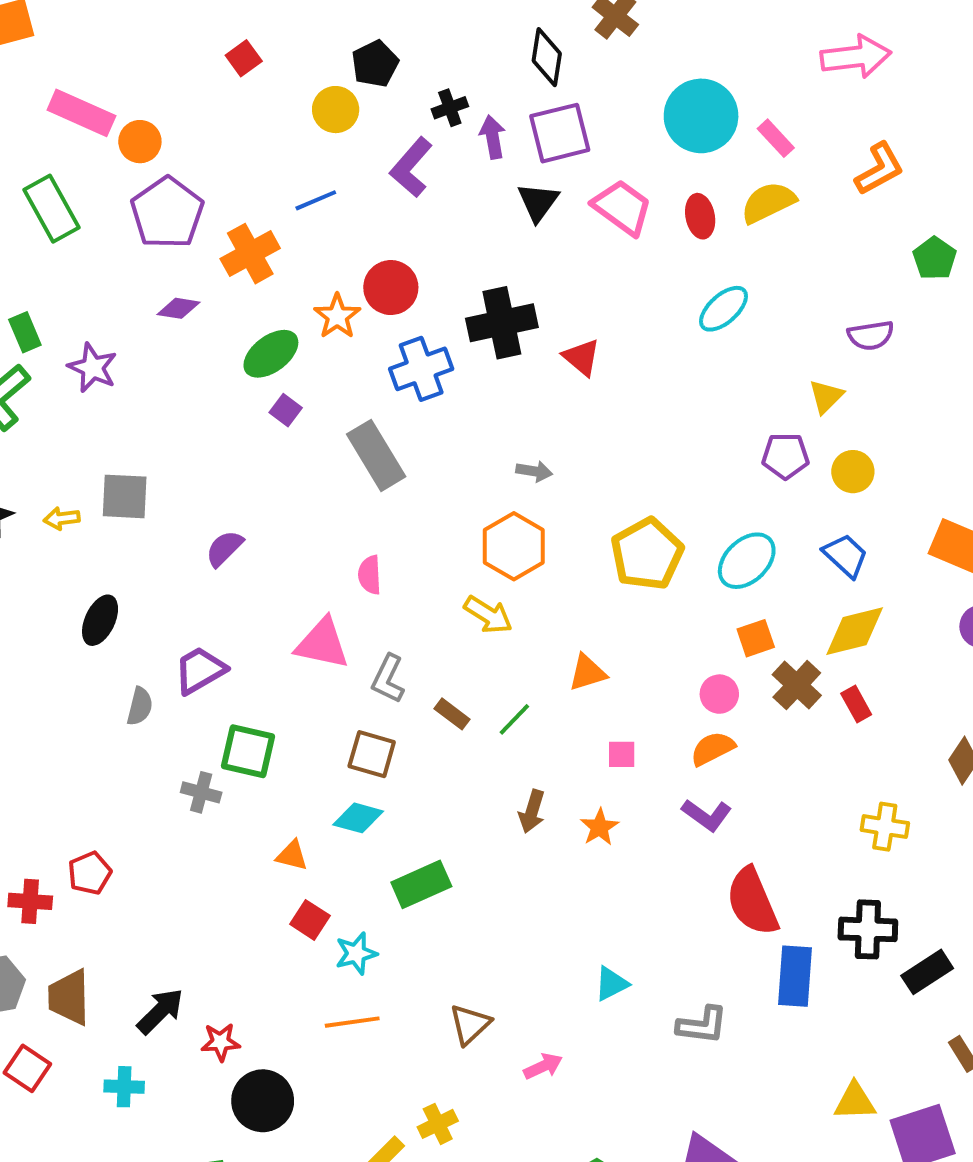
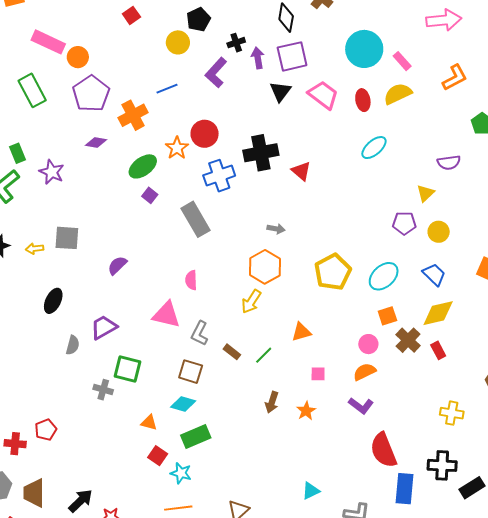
yellow arrow: (488, 615) -> (251, 302), turned 90
green rectangle: (421, 884) -> (196, 436), moved
cyan star: (356, 953) -> (181, 473), turned 30

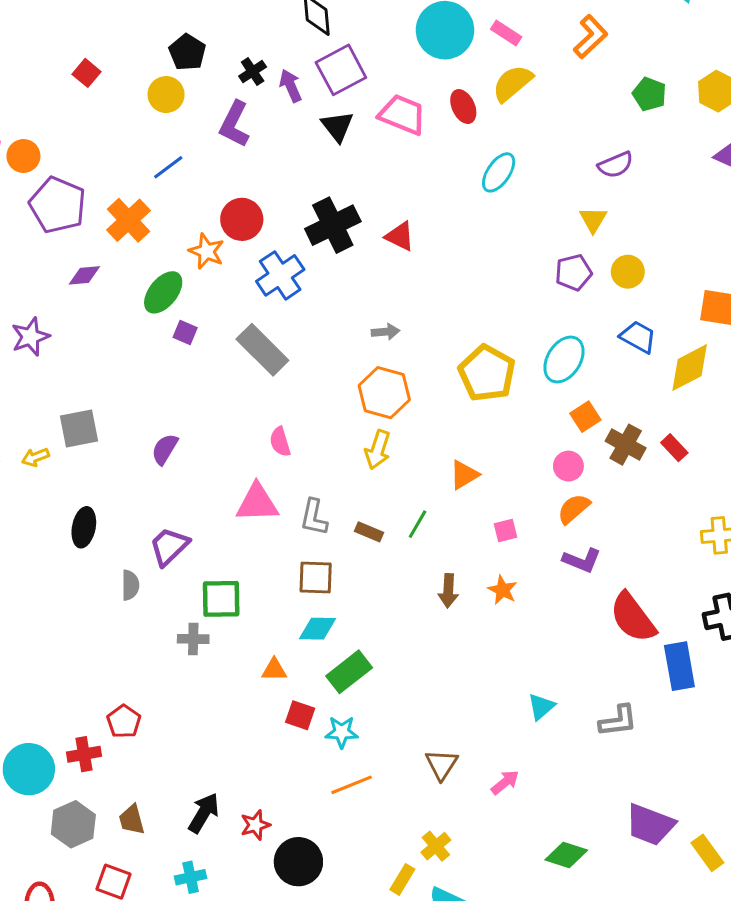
purple star: (52, 172) -> (30, 337), turned -30
yellow diamond: (438, 313) -> (690, 368), moved
brown trapezoid: (34, 493) -> (132, 820), size x0.7

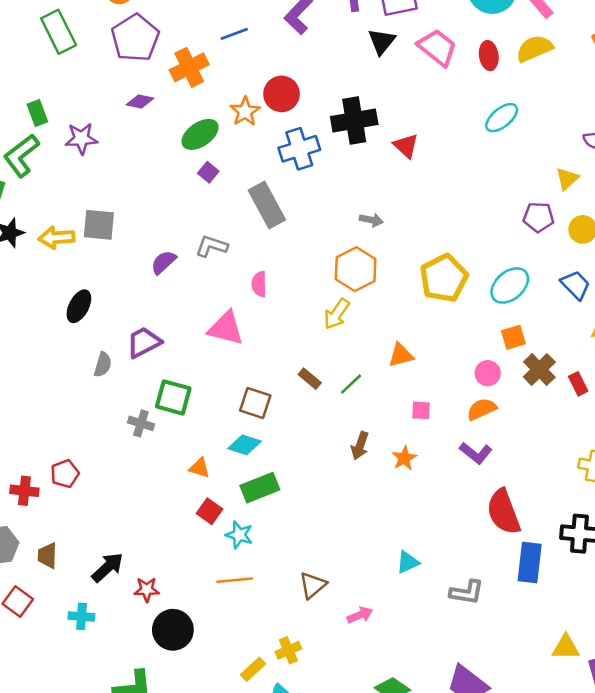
yellow arrow: (35, 457) -> (56, 238), size x1.5
gray L-shape: (314, 517) -> (212, 246), moved, turned 80

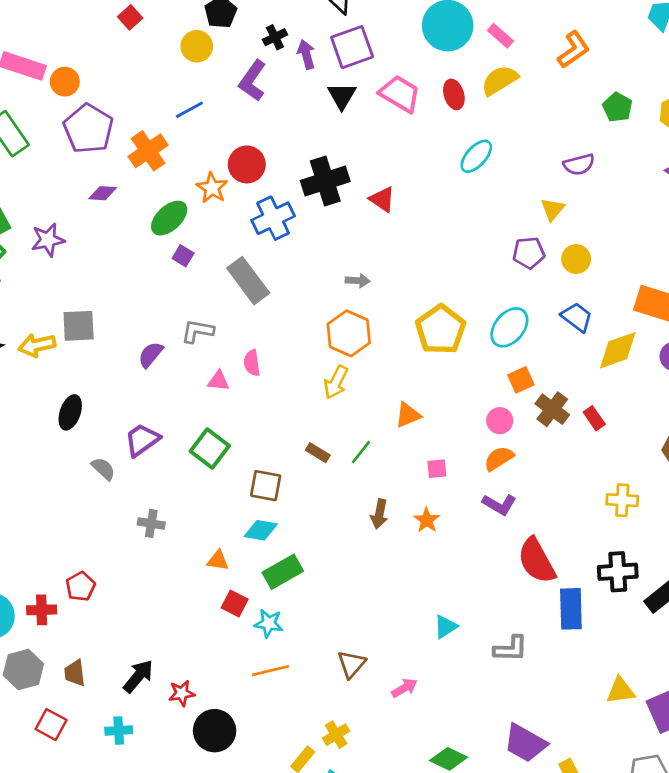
pink triangle: (226, 328) -> (218, 381), moved, size x0.6
gray semicircle: (103, 365) -> (103, 469), turned -55
green square: (173, 397) -> (210, 448), moved, turned 30

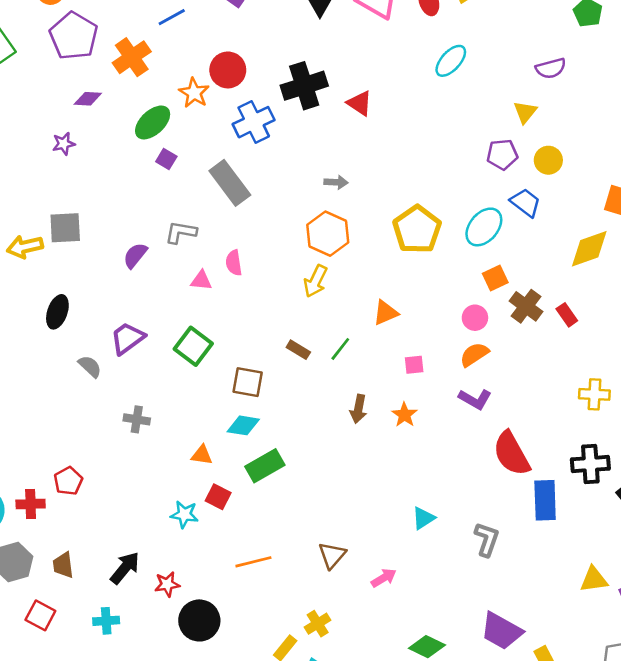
purple star: (48, 240) -> (64, 144), moved, size x0.7
blue trapezoid: (577, 317) -> (525, 203), moved
cyan star: (269, 623) -> (184, 514), moved
gray L-shape: (511, 649) -> (487, 539), turned -72

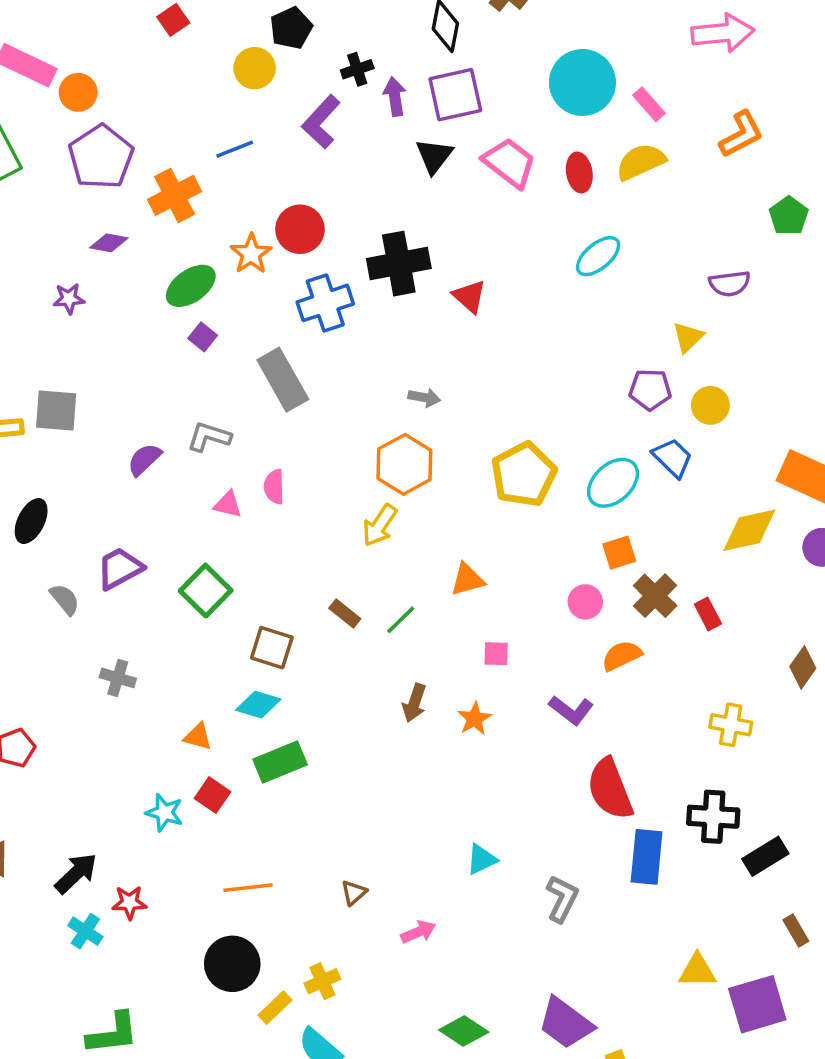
orange semicircle: (474, 354) -> (622, 656), moved
brown triangle: (332, 555) -> (354, 893), size x0.7
black circle: (199, 620) -> (232, 964), moved
cyan cross: (106, 621) -> (85, 931), moved, turned 30

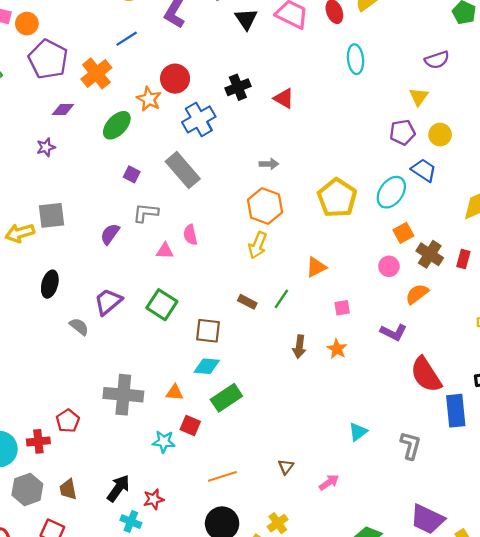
cyan ellipse: (598, 256) -> (356, 59), turned -44
black cross: (399, 264) -> (238, 87), size x0.7
purple square: (203, 337) -> (132, 174), moved
red rectangle: (708, 614) -> (463, 259), turned 54
gray cross: (118, 678) -> (123, 395), moved, size x1.8

